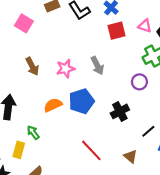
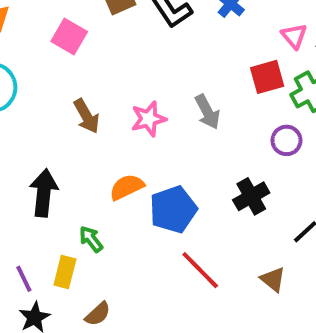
pink triangle: (145, 26) -> (294, 36), turned 32
red square: (116, 31) -> (267, 77), moved
blue pentagon: (81, 101) -> (173, 209), moved

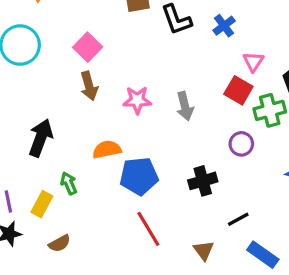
pink triangle: (294, 36) -> (253, 62), moved
pink square: (69, 37) -> (88, 47), moved
red square: (267, 77) -> (238, 90), turned 32

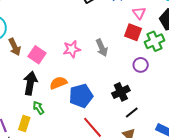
pink square: (88, 47) -> (37, 55), moved
brown arrow: (89, 86) -> (15, 47), moved
black arrow: (41, 138) -> (30, 83), moved
black line: (238, 219) -> (132, 112), moved

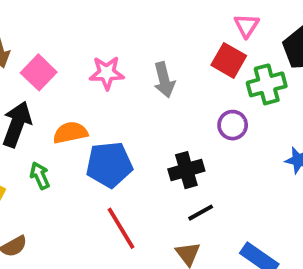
green arrow: (39, 108) -> (40, 176), moved

